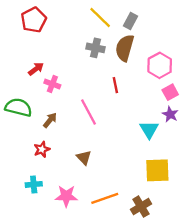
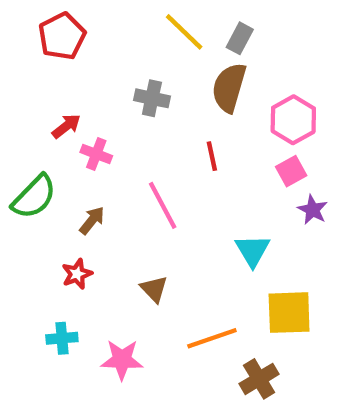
gray cross: (96, 48) -> (152, 98), moved
pink square: (170, 92) -> (291, 171), moved
green semicircle: (18, 107) -> (34, 197), turned 120
cyan triangle: (149, 130) -> (253, 250), moved
orange line: (105, 198) -> (212, 338), moved

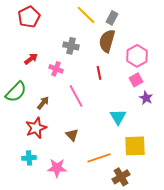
pink cross: (96, 154) -> (56, 69), moved
red star: (77, 274) -> (36, 128), size x1.5

